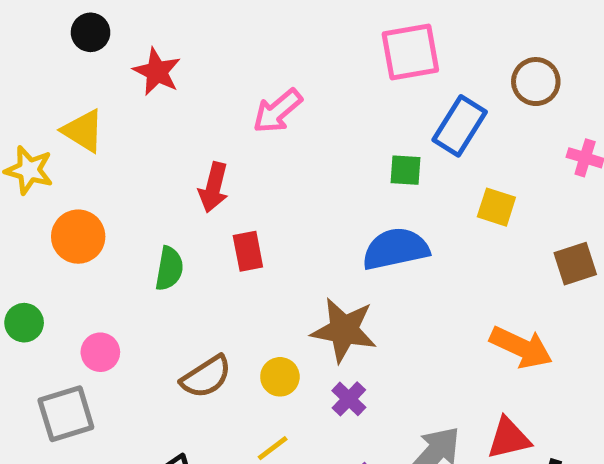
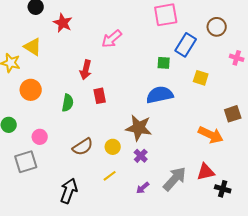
brown square: (575, 264) -> (233, 114), moved

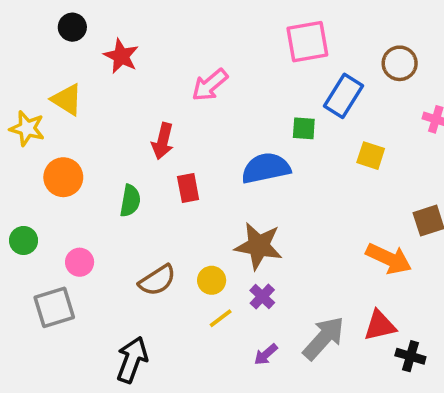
blue semicircle: (160, 95) -> (266, 168), moved
yellow line: (110, 176) -> (221, 318), moved

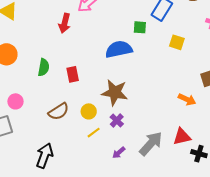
red arrow: (163, 141) -> (65, 23), moved
red rectangle: (188, 188) -> (73, 74), moved
orange arrow: (389, 259) -> (187, 99), size x0.7

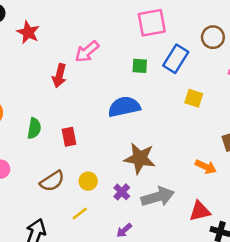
green square: (140, 27) -> (140, 66), moved
brown star: (115, 92) -> (140, 158), moved
yellow line: (94, 133) -> (80, 214), moved
gray arrow: (151, 144) -> (158, 197), moved, turned 32

